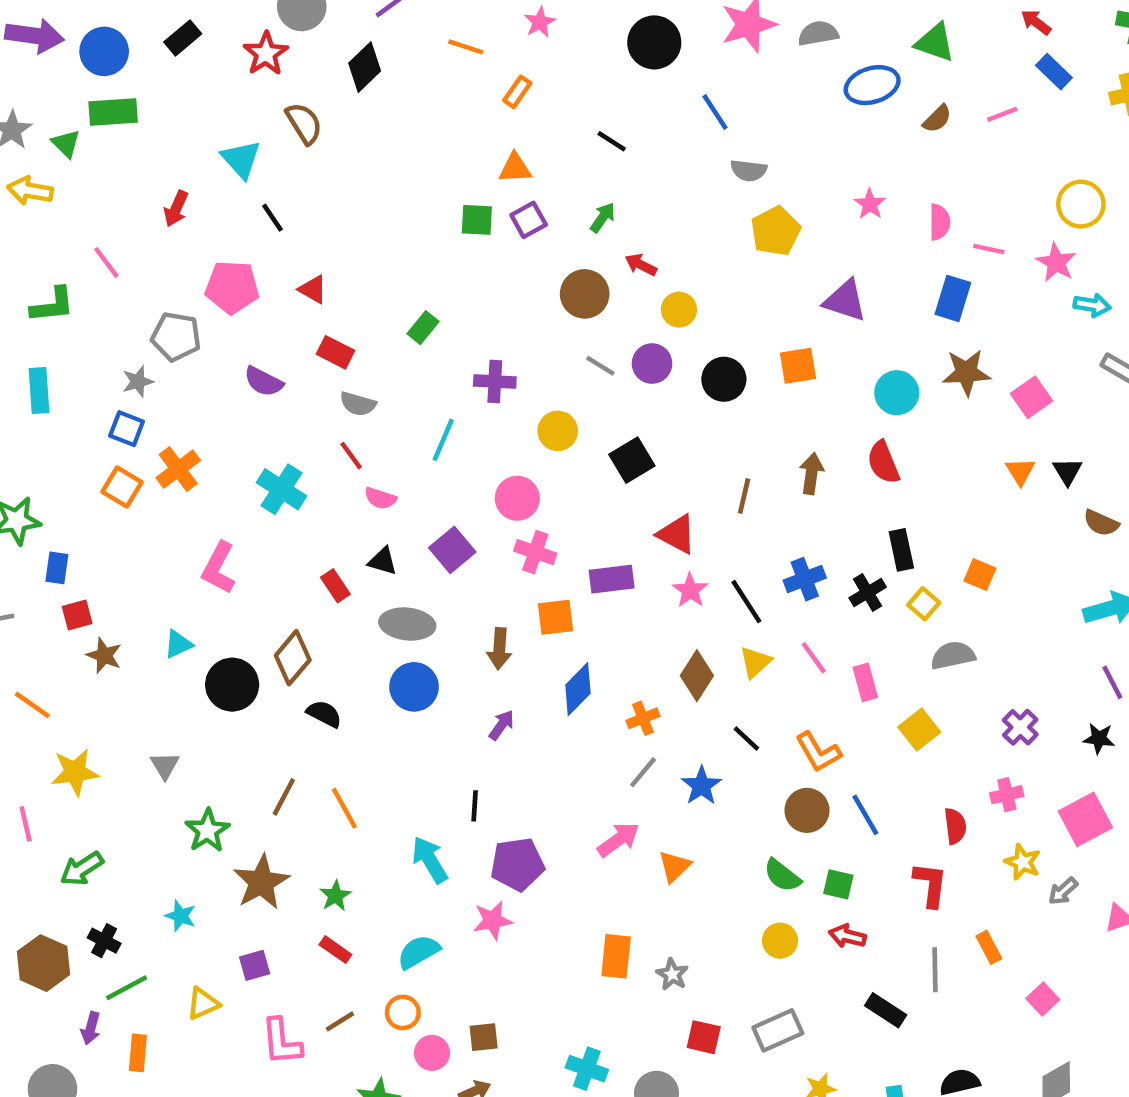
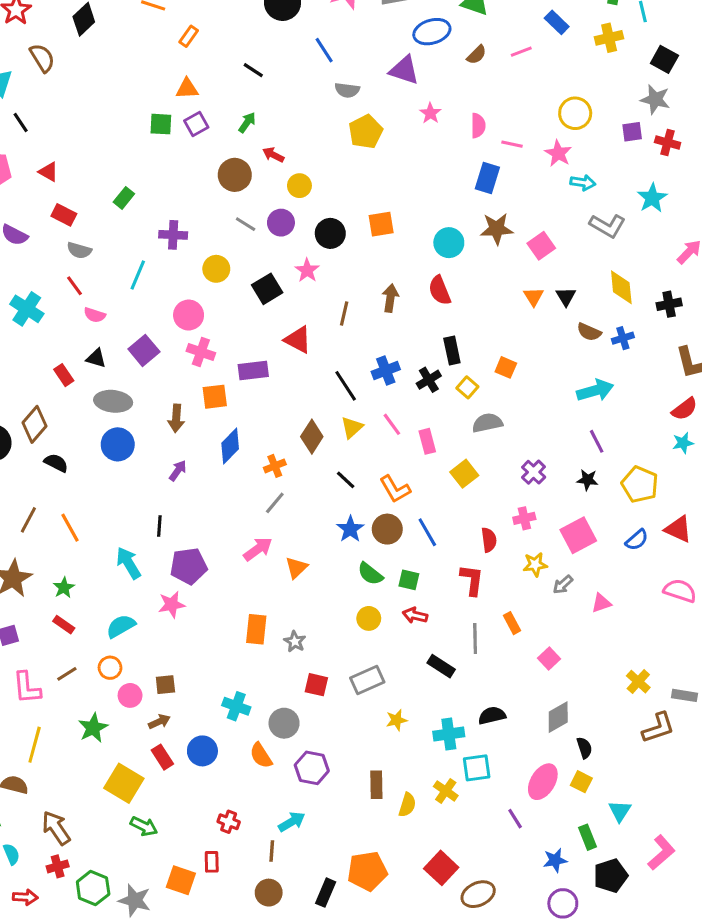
purple triangle: (845, 301) -> (404, 70), moved
pink star: (690, 590) -> (307, 270), moved
blue star: (701, 786) -> (350, 529), moved
yellow star: (1023, 862) -> (535, 565), turned -30

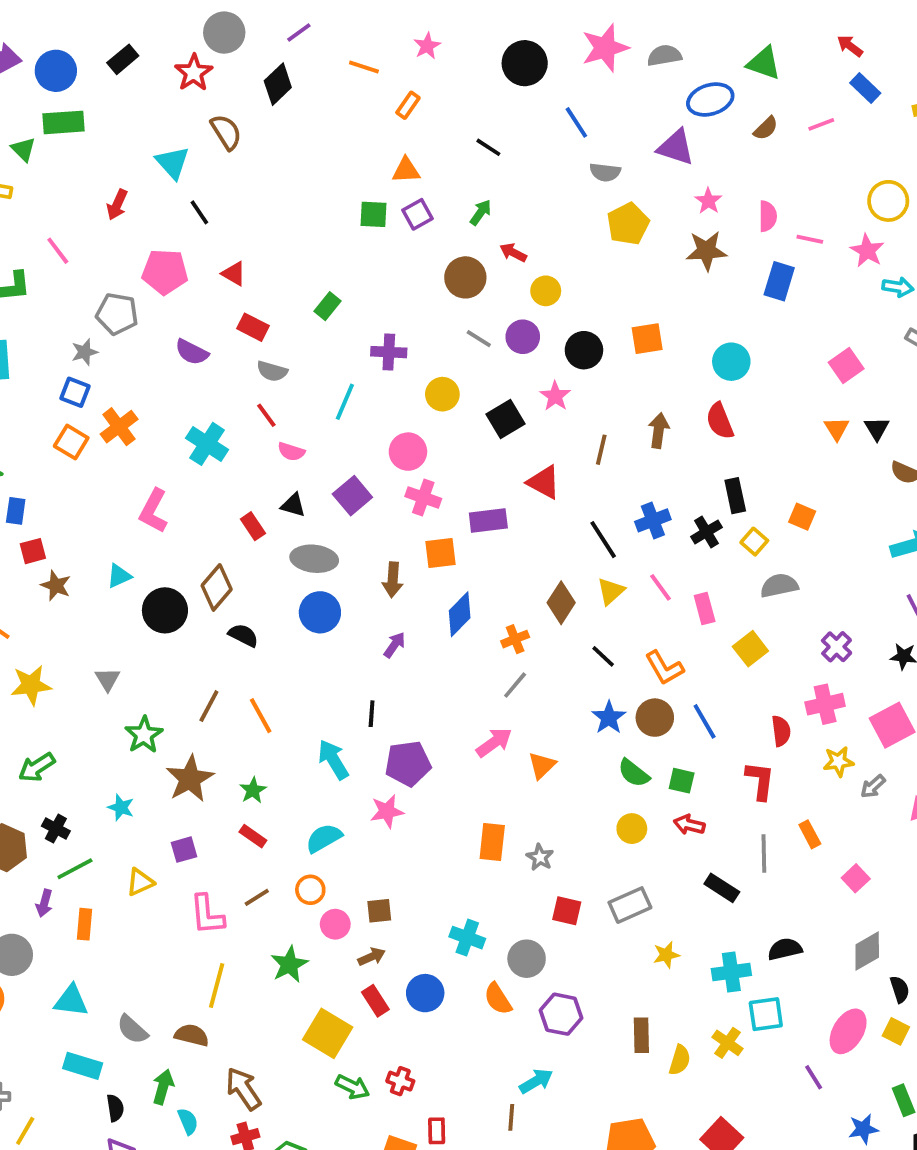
brown star: (497, 229) -> (706, 251), moved
pink cross: (524, 518) -> (825, 704), size x1.4
red cross: (229, 822) -> (400, 1081), moved

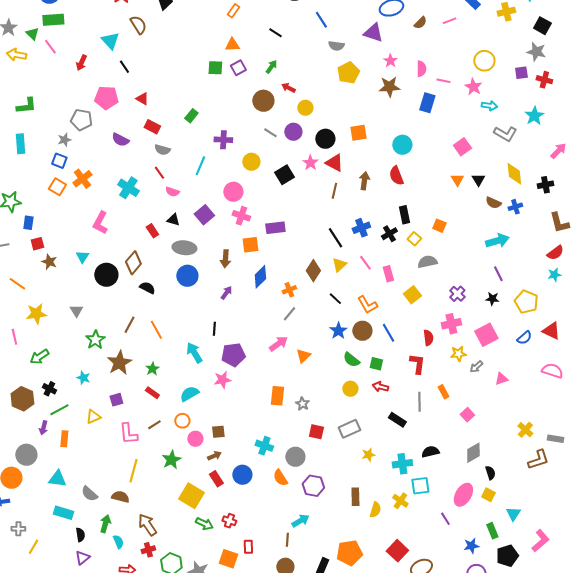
pink line: (58, 251) -> (50, 47), moved
red triangle: (544, 482) -> (334, 163), moved
cyan triangle: (119, 576) -> (82, 257), turned -32

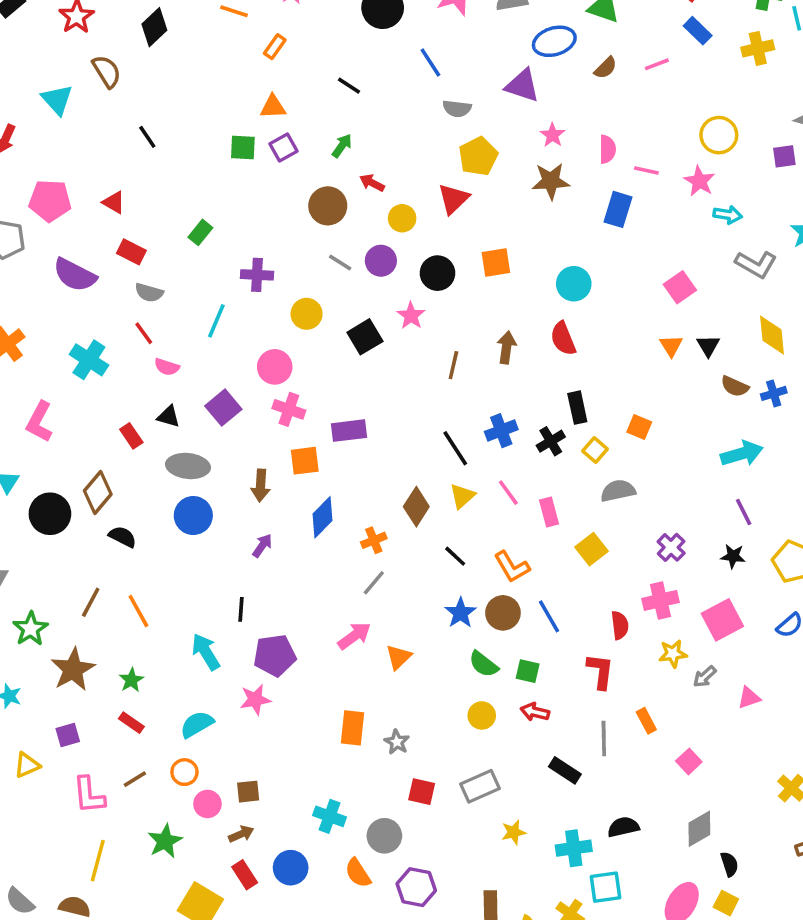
black line: (124, 67) -> (147, 137), moved
purple semicircle: (120, 140) -> (75, 275), size x1.4
red triangle: (334, 163) -> (453, 199), moved, turned 48

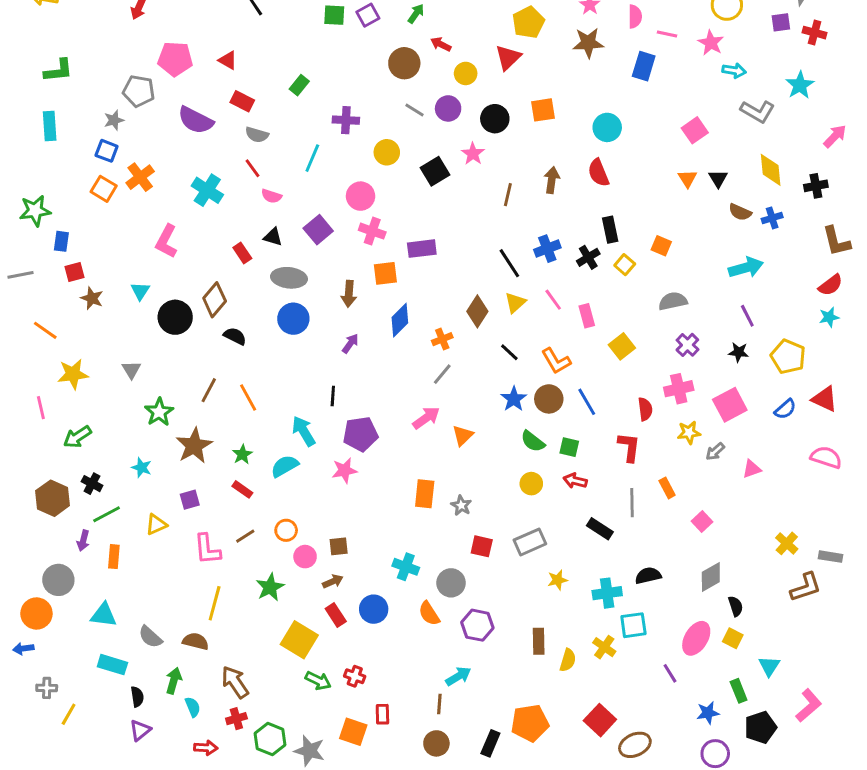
gray semicircle: (618, 491) -> (673, 301), moved
cyan semicircle: (197, 724) -> (285, 466), moved

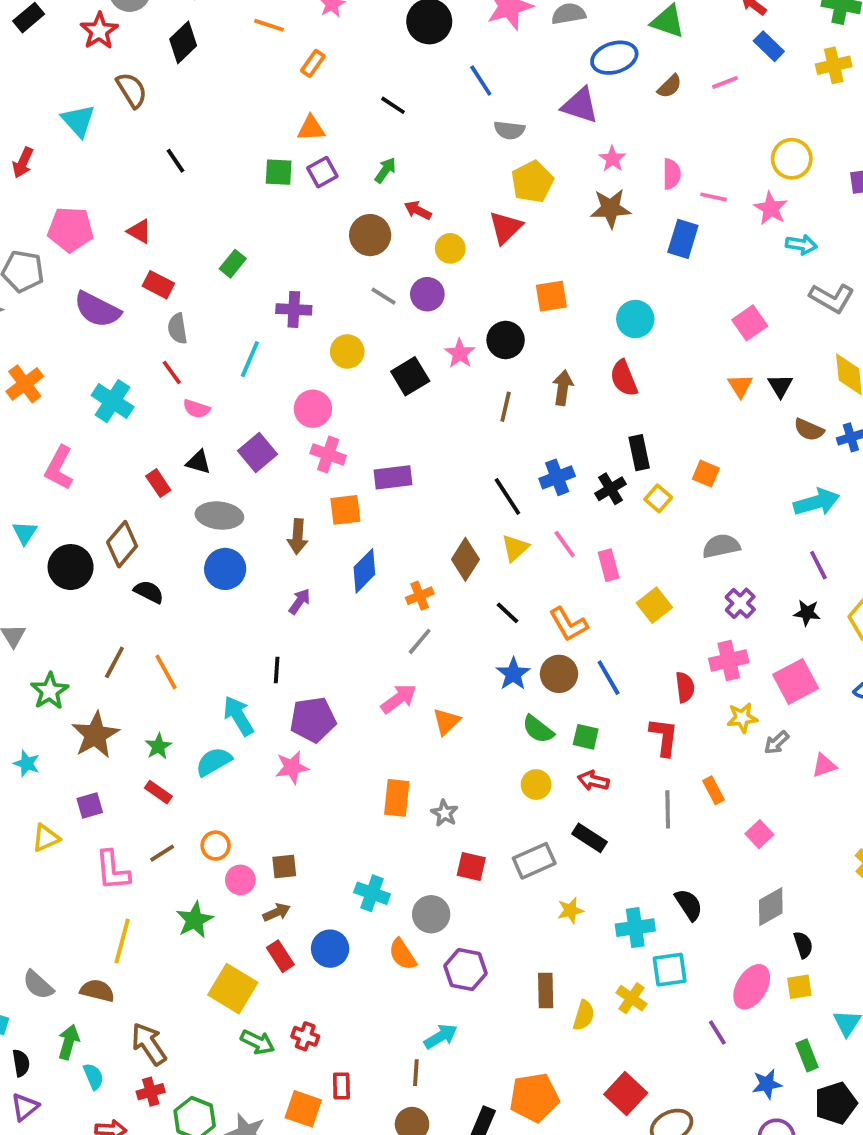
black circle: (495, 119) -> (506, 340), moved
gray semicircle: (257, 135) -> (177, 329), turned 65
black rectangle: (600, 529) -> (590, 838), moved
black semicircle: (648, 576) -> (689, 905), turned 70
yellow square: (733, 638) -> (799, 987), turned -36

